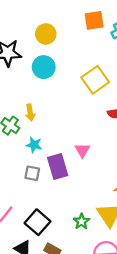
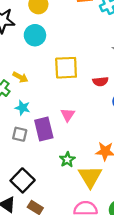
yellow square: (95, 80) -> (66, 68), moved, turned 30
yellow arrow: (30, 113) -> (20, 77), turned -56
green star: (81, 221) -> (67, 160), moved

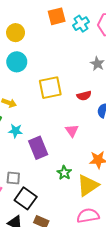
pink triangle: (68, 115) -> (72, 131), moved
gray square: (20, 134) -> (13, 178), moved
yellow triangle: (90, 177) -> (88, 185), turned 35

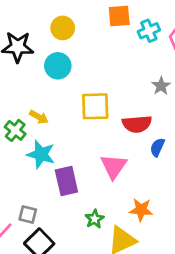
red semicircle: (84, 96) -> (137, 124), size x1.5
cyan star: (15, 131) -> (41, 154), size x1.5
pink triangle: (72, 131) -> (114, 166), size x1.5

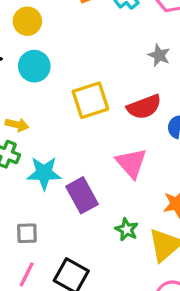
yellow arrow: (39, 117) -> (17, 125), moved
gray square: (28, 214) -> (27, 233), moved

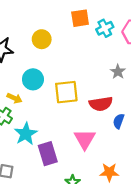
yellow circle: (27, 21) -> (42, 39), moved
cyan circle: (34, 66) -> (33, 79), moved
cyan star: (44, 173) -> (26, 134), turned 30

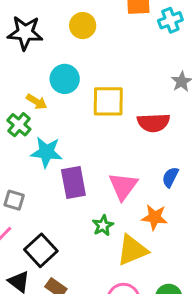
blue semicircle: (119, 121) -> (170, 177), moved
cyan star: (26, 134) -> (46, 152), turned 30
pink triangle: (85, 139) -> (123, 186), moved

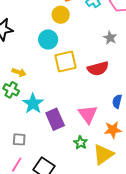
yellow circle: (83, 26) -> (61, 15), moved
cyan circle: (65, 79) -> (48, 39), moved
cyan star: (46, 152) -> (33, 104), turned -30

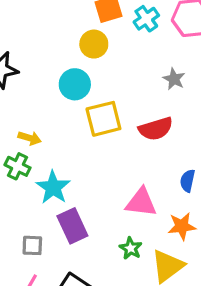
pink triangle: (88, 114) -> (141, 202), turned -45
purple rectangle: (55, 119) -> (72, 226), moved

